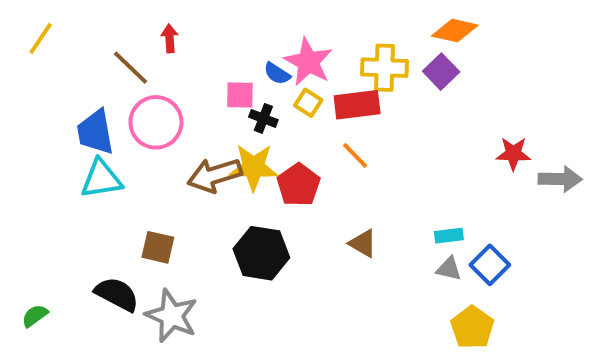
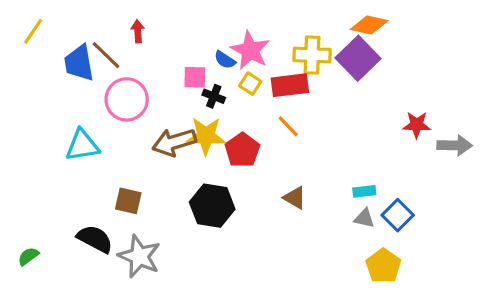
purple square: (441, 72) -> (358, 58), size x1.5
blue trapezoid: (95, 132) -> (79, 63), moved

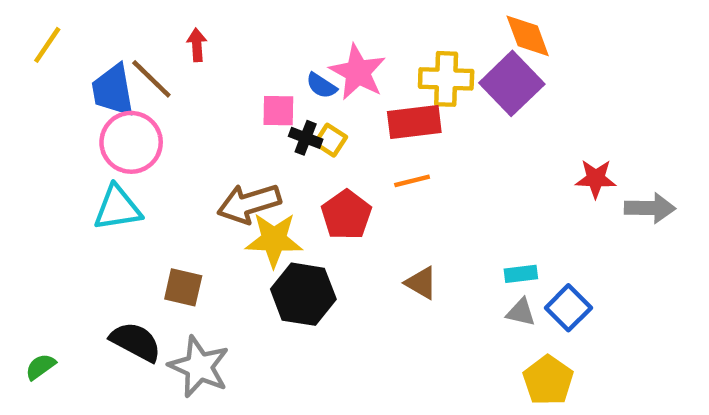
orange diamond: (369, 25) -> (528, 36), turned 57
yellow square: (250, 84) -> (331, 140), moved
pink circle: (127, 99) -> (131, 142), moved
orange line: (288, 126) -> (412, 181), turned -60
yellow star: (206, 136) -> (274, 240), moved

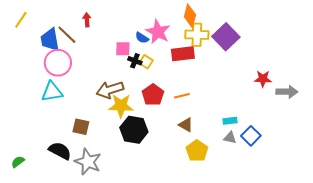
orange diamond: (528, 36) -> (190, 16), moved, turned 35
orange line: (412, 181) -> (182, 96), moved
yellow pentagon: (548, 380) -> (197, 151), moved

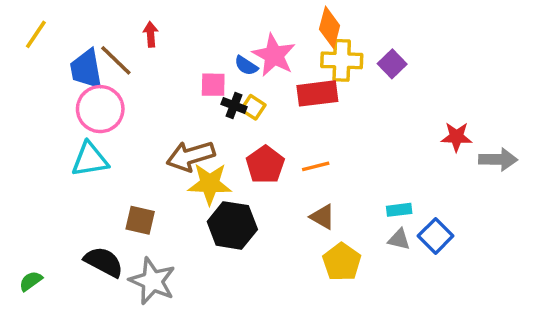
purple square: (226, 37) -> (392, 64), size x0.6

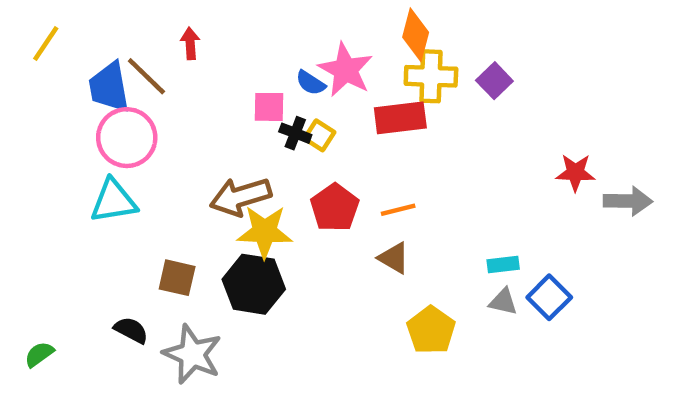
brown triangle: (323, 217) -> (394, 258), moved
black hexagon: (232, 225) -> (254, 284), moved
black semicircle: (104, 262) -> (131, 330), size x0.7

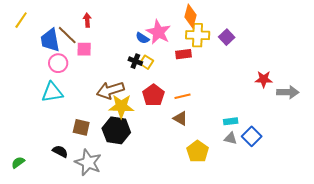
pink square: (269, 107) -> (84, 49), moved
red rectangle: (400, 118) -> (183, 54), size x0.7
pink circle: (127, 138) -> (58, 63), size x0.7

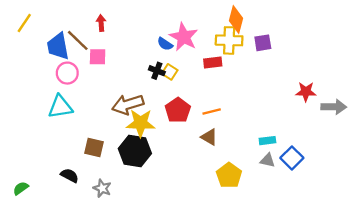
orange diamond: (191, 16) -> (236, 20), moved
purple square: (227, 37) -> (263, 43), turned 35
gray star: (88, 162) -> (102, 188), size x0.6

